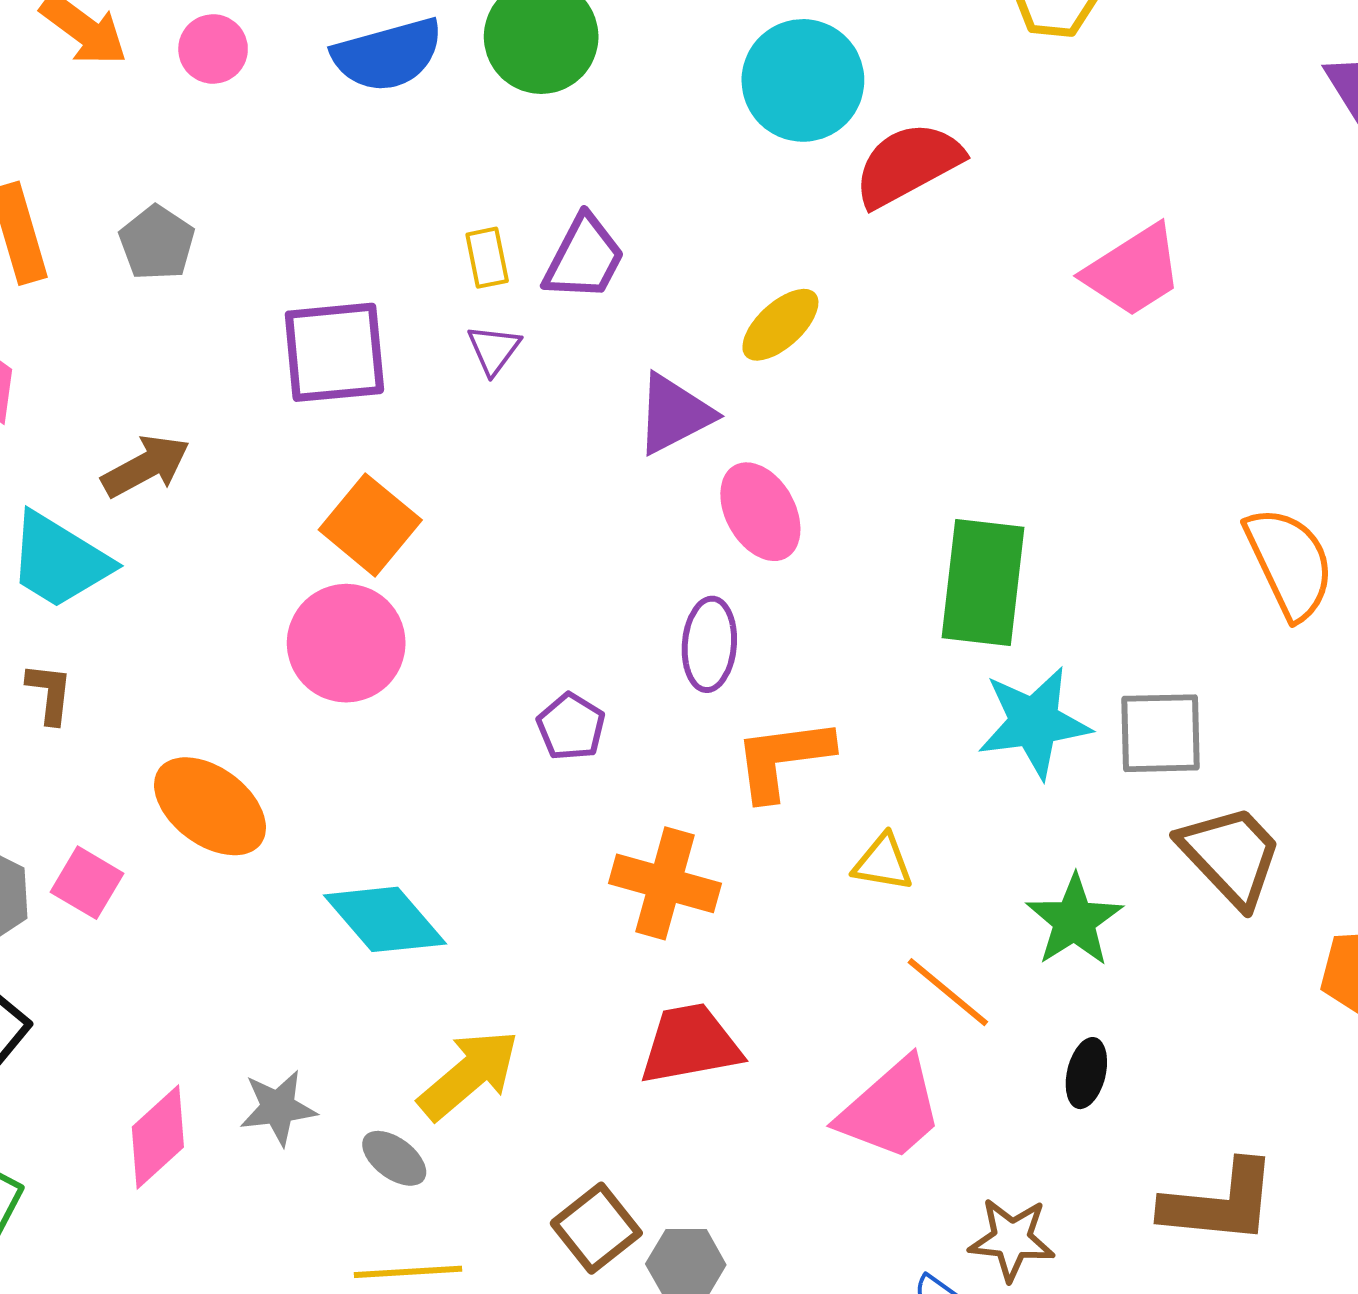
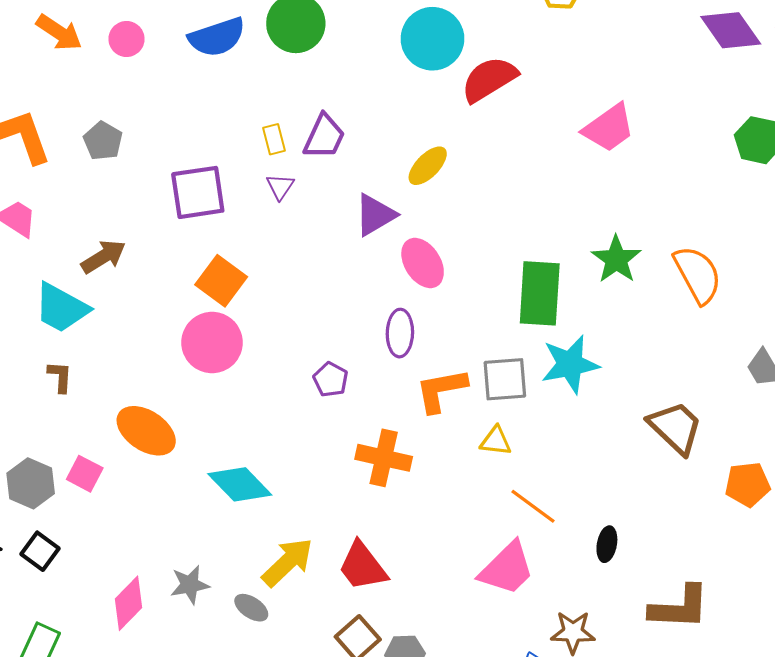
gray square: (1160, 733) -> (505, 379), moved
green star: (1074, 920) -> (616, 259), moved
red trapezoid: (690, 1044) -> (363, 566), moved, turned -114

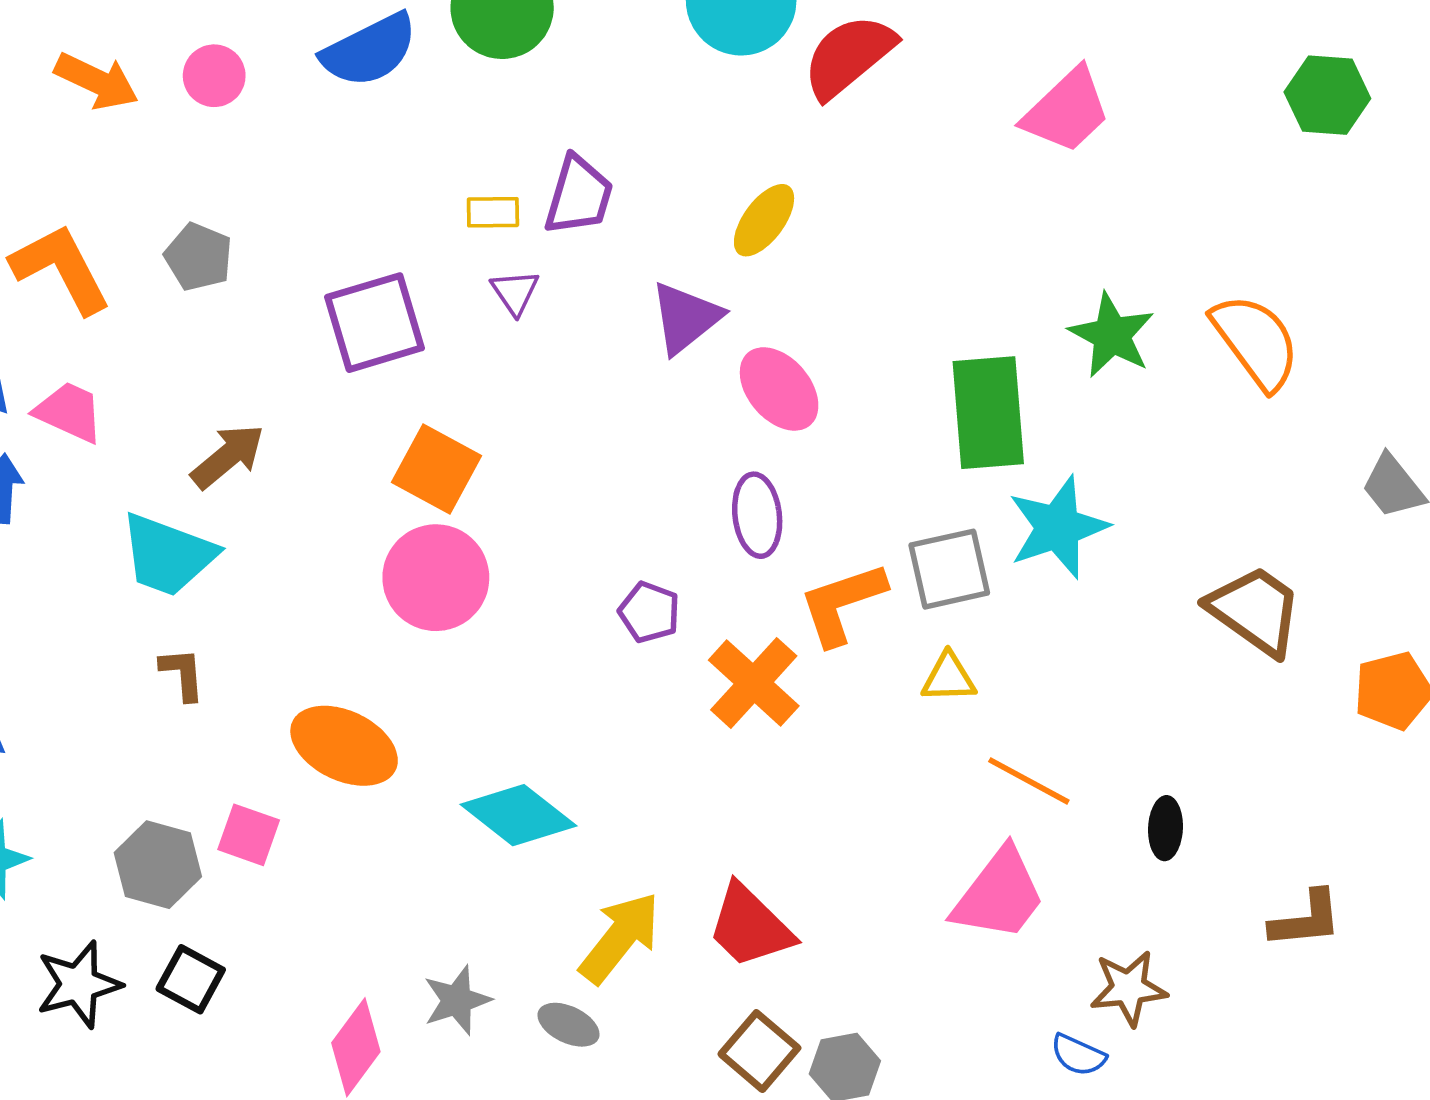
yellow rectangle: (274, 139) -> (493, 212), turned -68
orange cross: (384, 458) -> (754, 683), moved, turned 38
brown L-shape: (679, 607) -> (1306, 919), size x0.7

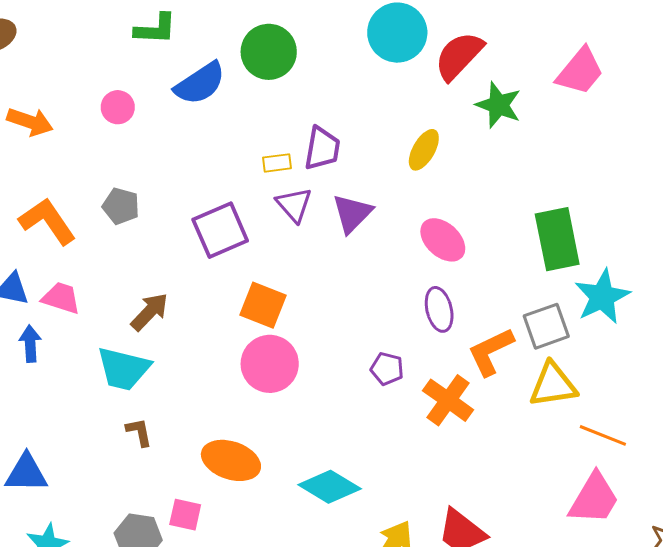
orange arrow: (97, 81) -> (30, 122), moved
purple triangle: (515, 292) -> (294, 205), size x1.4
purple triangle: (686, 318) -> (352, 213), moved
green star: (1112, 335) -> (499, 105), moved
yellow triangle: (949, 678) -> (553, 385), size x1.6

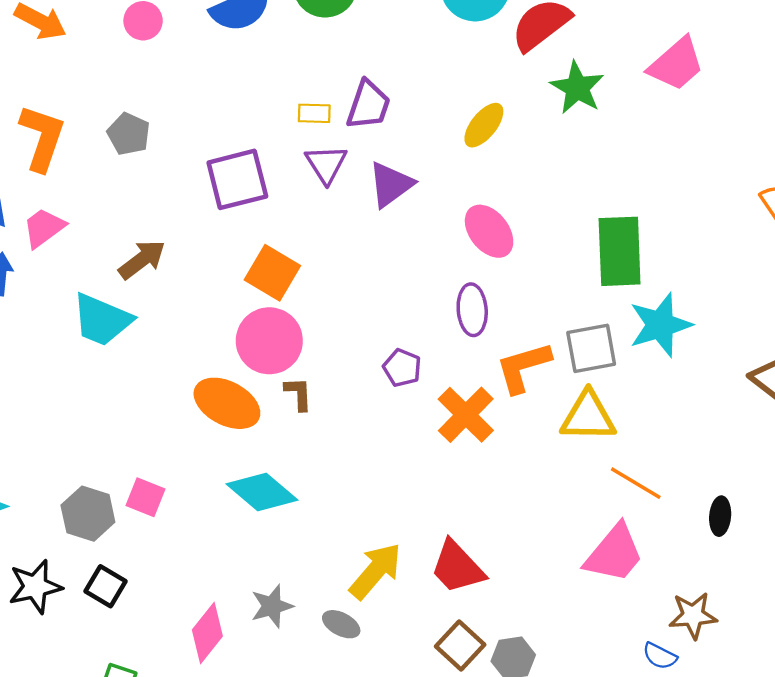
orange L-shape: (47, 221) -> (42, 138), turned 44
pink trapezoid: (61, 298) -> (44, 228), turned -63
brown L-shape: (139, 432) -> (298, 394), moved
orange ellipse: (231, 460) -> (227, 403), moved
cyan diamond: (330, 487) -> (262, 492), moved

